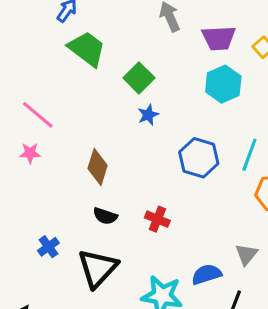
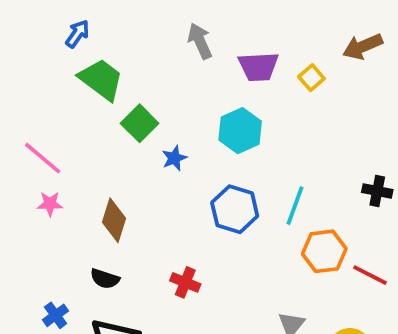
green square: (139, 78) -> (140, 123), moved
cyan hexagon: (223, 84) -> (240, 131), moved
pink star: (30, 153) -> (50, 204), moved
black semicircle: (105, 216) -> (105, 279), moved

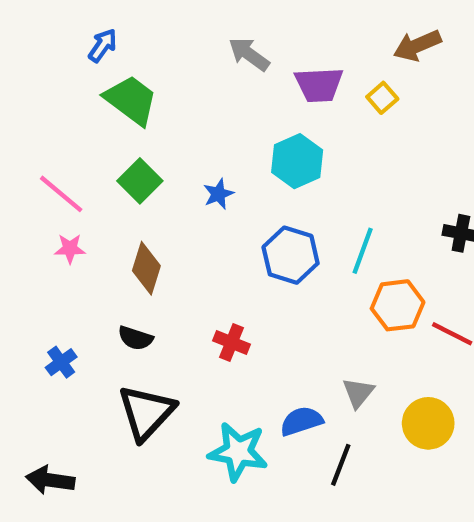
gray arrow: (200, 41) -> (249, 54), turned -30
brown arrow: (363, 47) -> (417, 45), moved
green square: (140, 123) -> (140, 181), moved
blue cross: (55, 315) -> (61, 362), moved

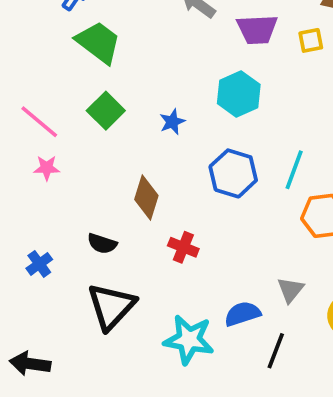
yellow square: (382, 98) -> (311, 40), turned 30
brown diamond: (146, 268) -> (146, 197), moved

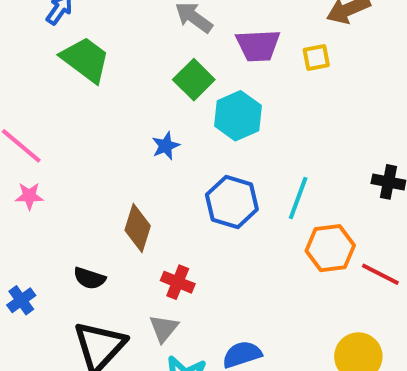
green square: (106, 111) -> (194, 80), moved
gray triangle: (290, 290) -> (164, 328), moved

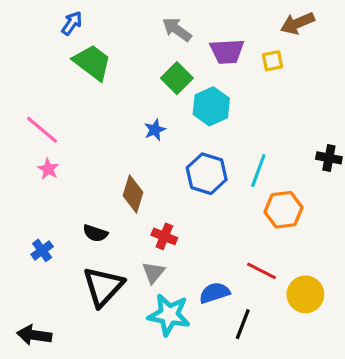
pink star: (29, 196) -> (48, 169), turned 30
red line: (380, 274) -> (262, 271), moved

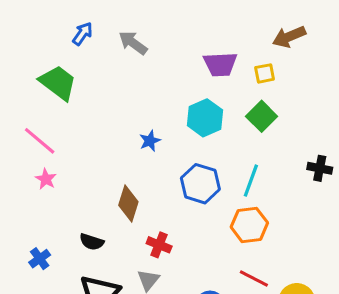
blue arrow: (72, 23) -> (83, 34), moved
gray arrow: (177, 29) -> (133, 43), moved
green trapezoid: (92, 62) -> (58, 83), moved
green square: (177, 78) -> (262, 116), moved
orange hexagon: (283, 210) -> (249, 225), moved

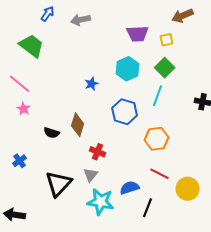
gray arrow: (133, 43) -> (81, 20), turned -48
cyan line: (251, 181) -> (158, 96), moved
black semicircle: (92, 242) -> (52, 133), moved

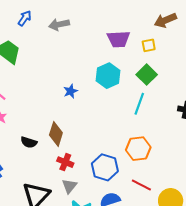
blue hexagon: (125, 112) -> (105, 167), moved
red cross: (98, 152) -> (65, 162), moved

